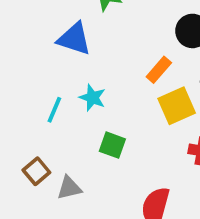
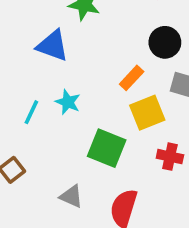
green square: (112, 145) -> (107, 148), moved, size x1.5
gray triangle: (69, 188) -> (71, 196), moved, turned 35

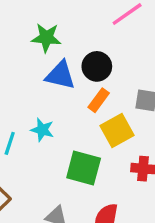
black circle: (165, 42) -> (97, 66), moved
blue triangle: (52, 46) -> (60, 75), moved

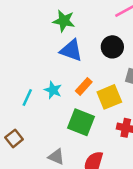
black circle: (97, 66) -> (112, 47), moved
orange rectangle: (99, 100) -> (84, 86), moved

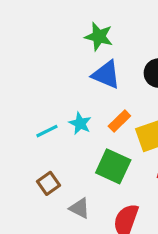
cyan line: (27, 97) -> (47, 131), turned 36
brown square: (14, 138) -> (48, 183), moved

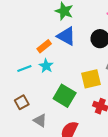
orange rectangle: (119, 121) -> (44, 46), moved

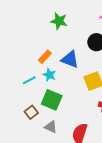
blue triangle: (66, 36) -> (70, 59), moved
green square: (65, 96) -> (52, 100), moved

